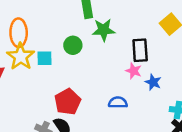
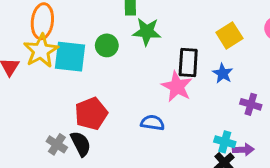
cyan square: (45, 58) -> (70, 57), size x1.6
pink star: (134, 71) -> (177, 87), size x1.5
blue star: (153, 82) -> (223, 73), moved

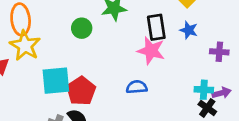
cyan square: (70, 57) -> (56, 81), moved

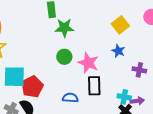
black rectangle: (156, 27) -> (94, 86), moved
green circle: (82, 28) -> (64, 57), moved
blue semicircle: (137, 87) -> (70, 98), moved

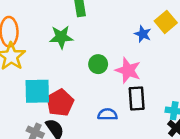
green star: (64, 28) -> (61, 37), moved
blue star: (118, 51) -> (143, 34), moved

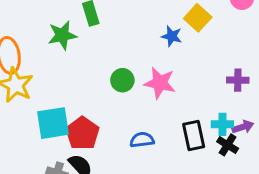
green star: (61, 37) -> (62, 35), moved
black rectangle: (137, 99) -> (194, 135), moved

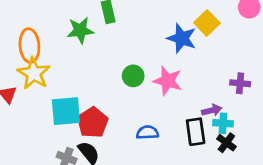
blue star: (172, 36) -> (182, 38), size x1.5
purple arrow: (243, 127) -> (212, 110), moved

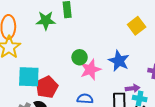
blue star: (182, 38) -> (119, 61), moved
pink star: (168, 81) -> (90, 70), moved, turned 30

